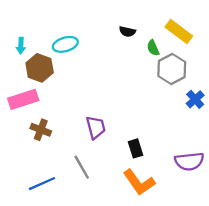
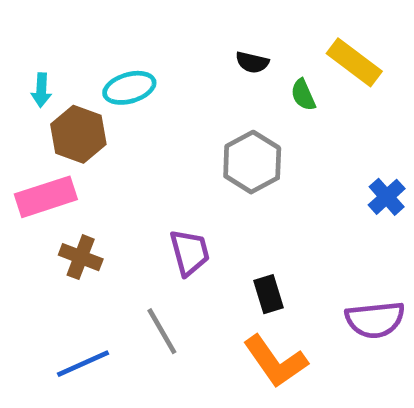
gray hexagon: (172, 69) -> (252, 162), moved

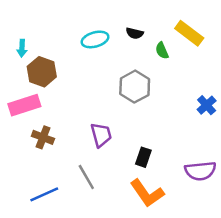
cyan ellipse: (129, 88) -> (95, 39), moved
black rectangle: (268, 294) -> (143, 157), turned 36

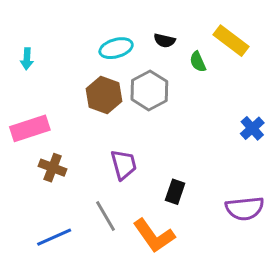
brown hexagon: (42, 72) -> (104, 95), moved
gray hexagon: (135, 87) -> (149, 90), moved
orange L-shape: (147, 193) -> (154, 236), moved

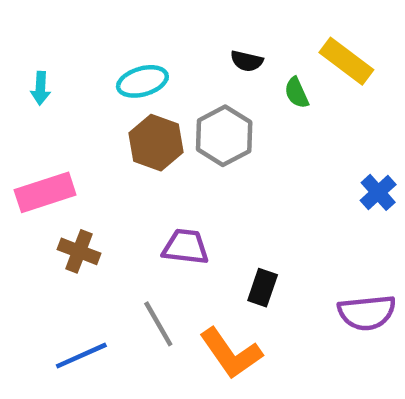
cyan ellipse: (116, 48) -> (142, 81), moved
purple trapezoid: (124, 165) -> (186, 247), turned -68

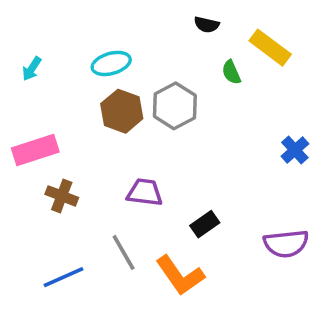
black semicircle: (247, 61) -> (207, 25), moved
cyan arrow: (40, 88) -> (32, 69), turned 30
black rectangle: (263, 288) -> (205, 224), turned 36

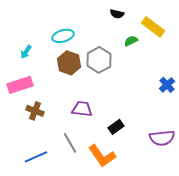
cyan arrow: (32, 69) -> (26, 52), moved
green semicircle: (231, 72) -> (131, 41), turned 88

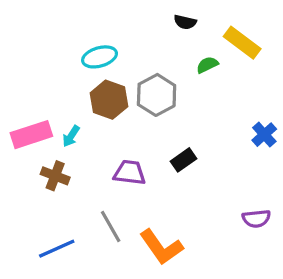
cyan arrow: (26, 52) -> (71, 136), moved
black rectangle: (116, 127) -> (183, 160), moved
purple semicircle: (162, 138) -> (256, 219), size x0.7

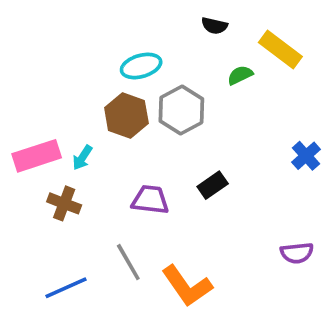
cyan ellipse: (100, 57) -> (141, 66), moved

